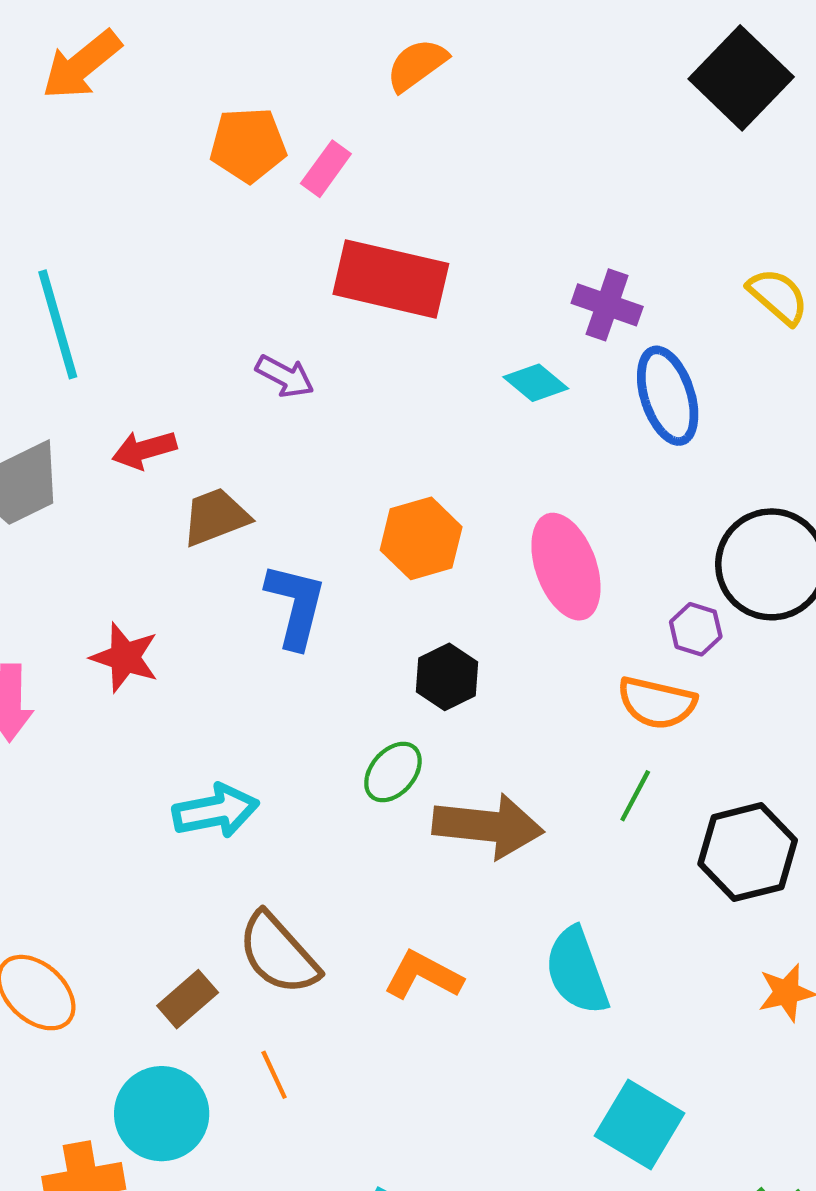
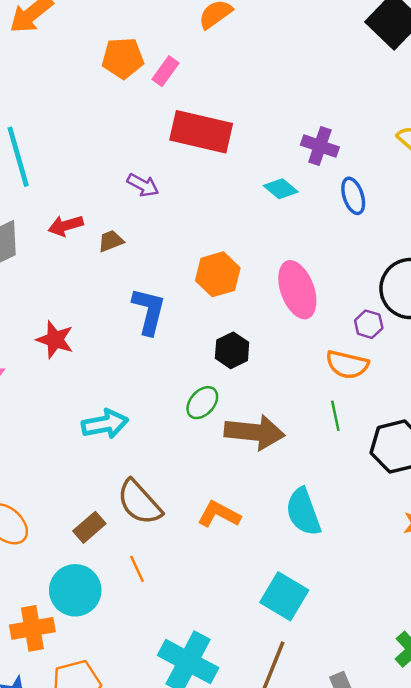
blue ellipse: (668, 396) -> (353, 196), size x0.7
brown trapezoid: (216, 517) -> (111, 241), moved, size x0.7
green line: (635, 796) -> (335, 416), turned -40
cyan square: (639, 1124) -> (284, 596), moved

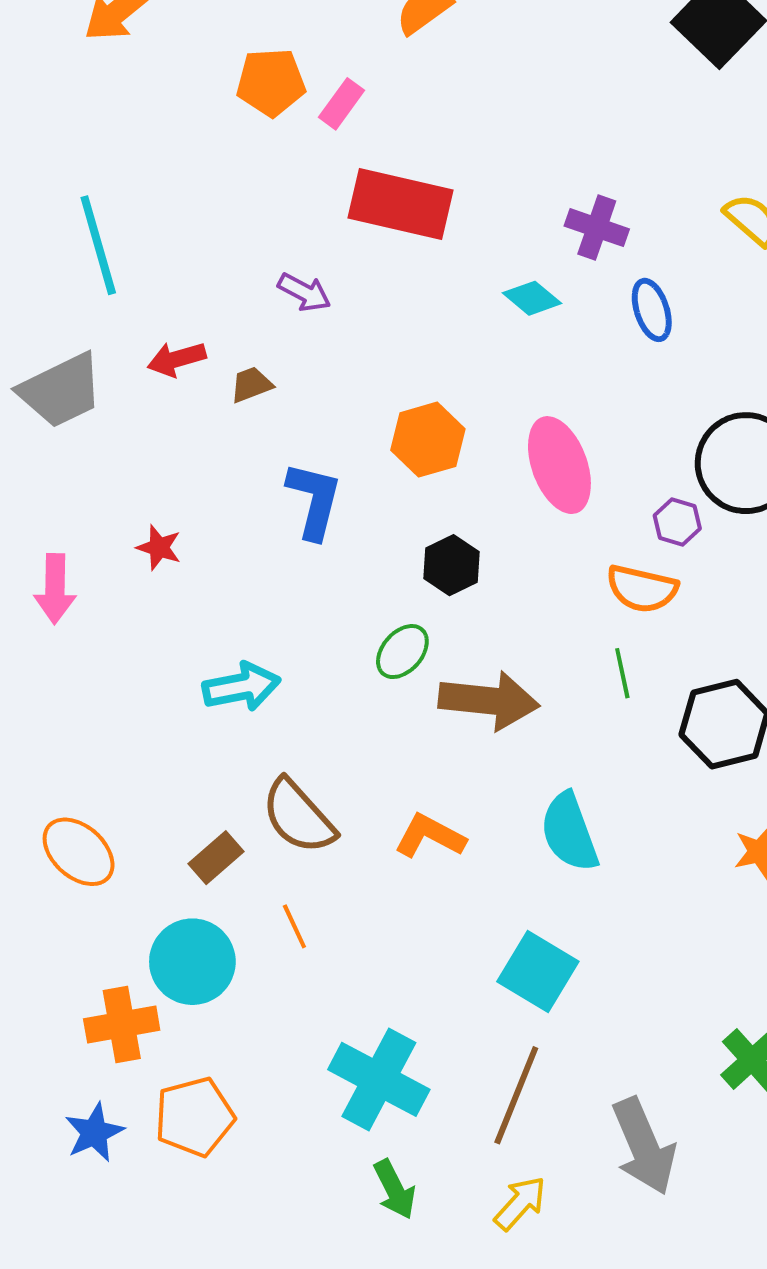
red star: (55, 340) -> (159, 547), size x0.7

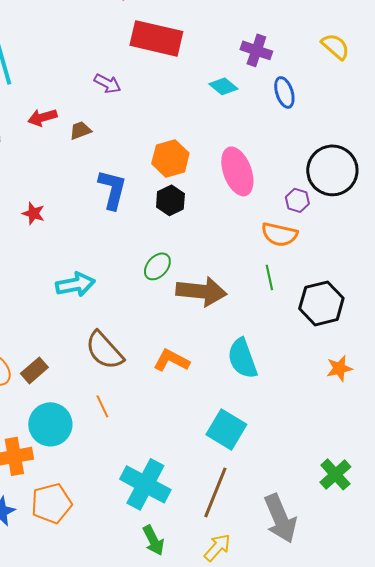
black hexagon: (451, 565) -> (170, 200), moved
brown rectangle: (216, 858) -> (34, 370), moved

